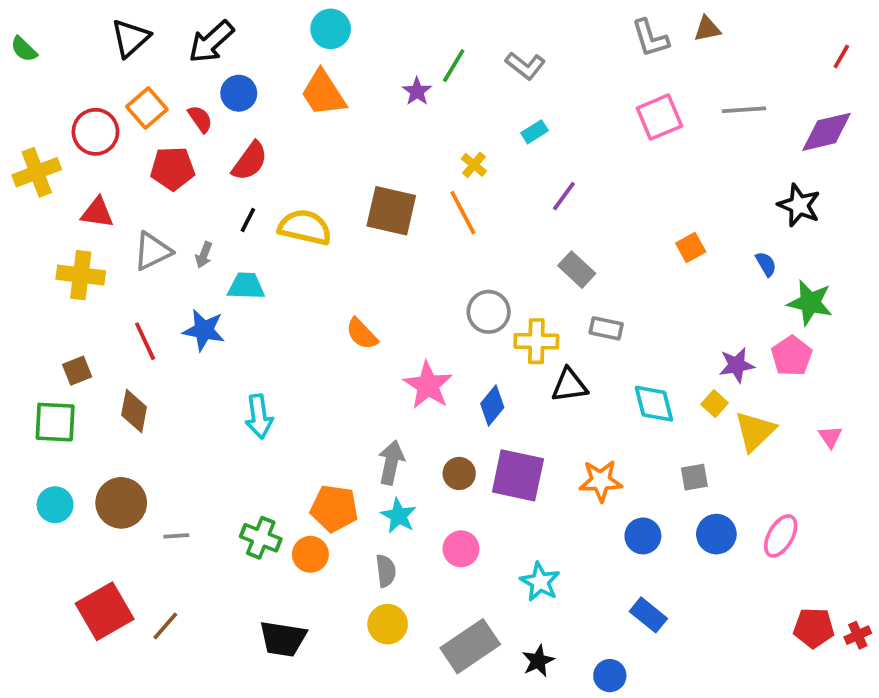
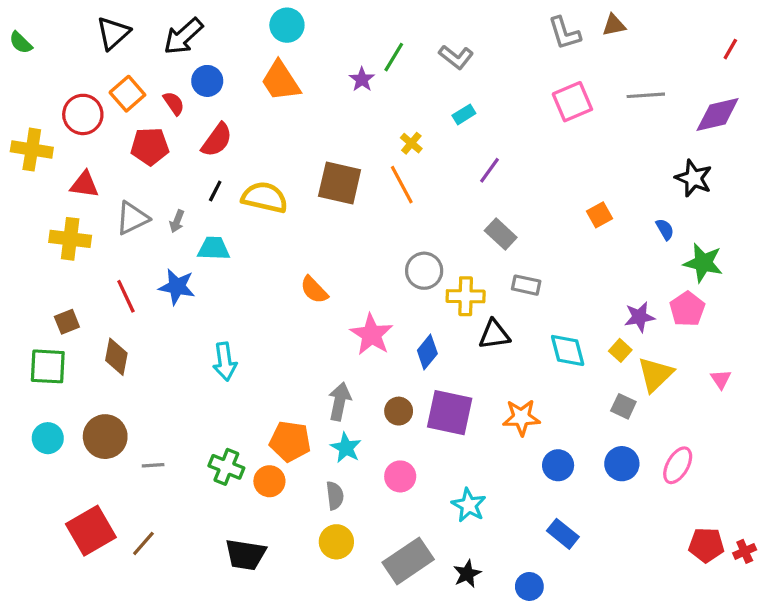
yellow cross: (37, 172) -> (32, 150), turned 30
gray square: (694, 477) -> (623, 406), moved, turned 35

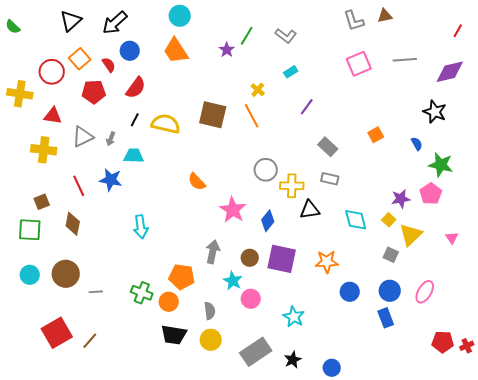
gray rectangle: (501, 234) -> (328, 147), moved
cyan star: (346, 448) -> (233, 281), moved
blue rectangle: (563, 534) -> (386, 318), moved, turned 30
black trapezoid: (246, 555) -> (174, 335), moved

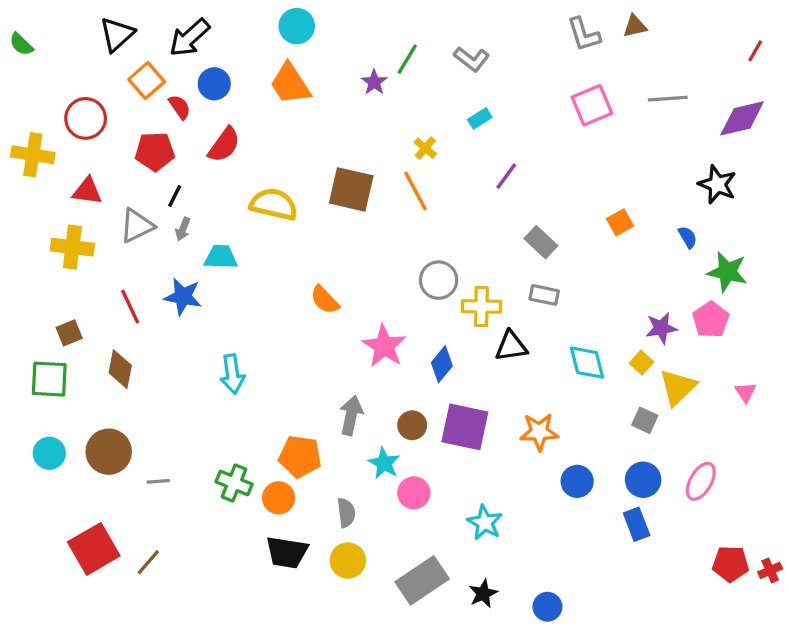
orange square: (80, 59) -> (147, 81), moved
black line: (135, 120) -> (175, 196), moved

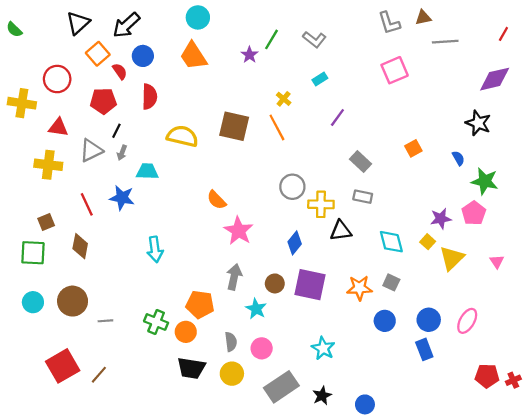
gray line: (668, 99) -> (445, 42), moved
red semicircle: (224, 145) -> (149, 97), turned -35
pink star: (384, 346) -> (239, 231), moved
gray square: (645, 420) -> (391, 282), moved
pink circle: (414, 493) -> (262, 348), moved

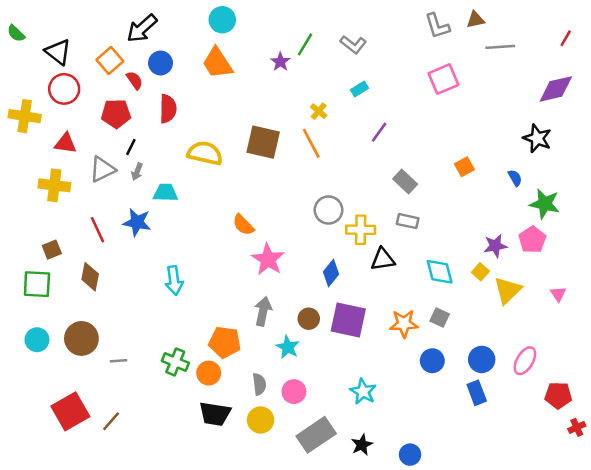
black triangle: (78, 23) -> (58, 52), moved, turned -40
red pentagon: (487, 376) -> (558, 395), moved

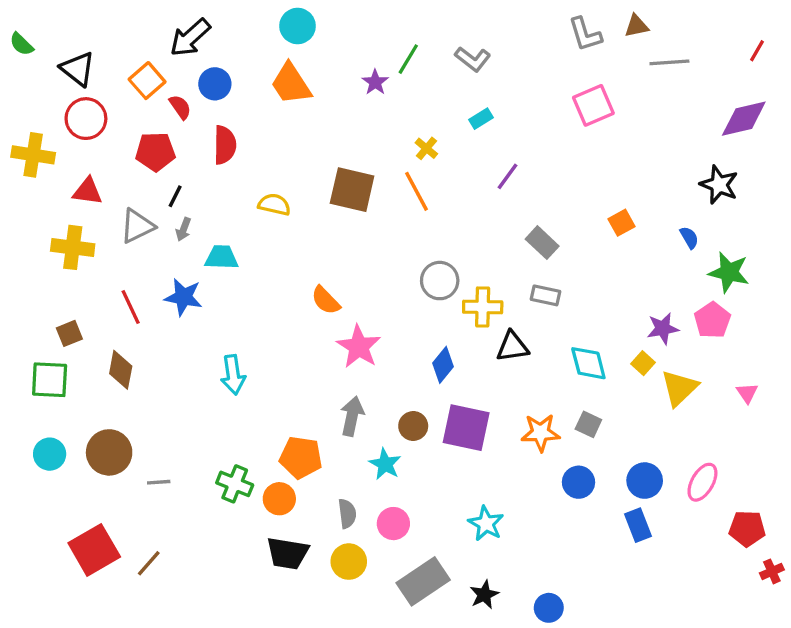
yellow semicircle: (205, 153) -> (274, 205), size x0.7

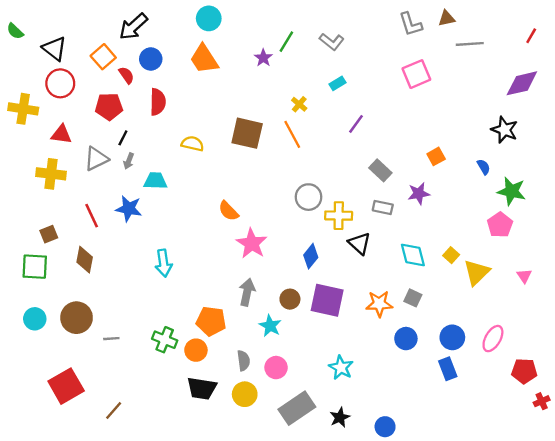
purple star: (663, 328) -> (419, 194), moved
black triangle: (512, 347) -> (360, 243), turned 50
brown line: (149, 563) -> (114, 410), moved

